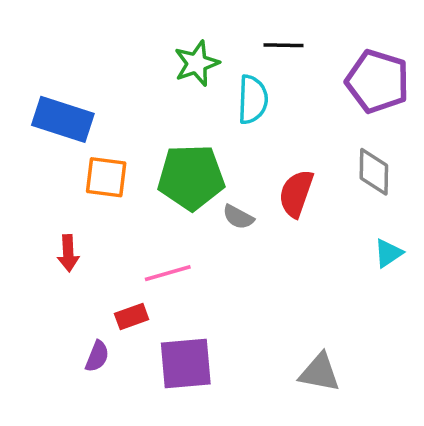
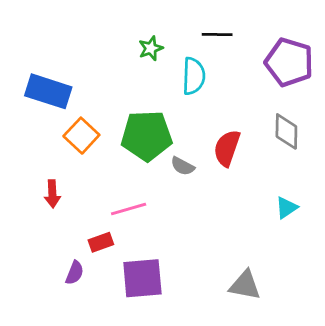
green star: (197, 63) -> (151, 48), size x0.7
orange square: (106, 177) -> (81, 136), turned 36
cyan triangle: (388, 253) -> (286, 208), moved

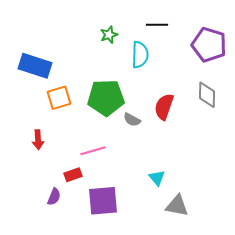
orange square: (81, 136) -> (59, 98), turned 30
cyan triangle: (286, 208) -> (157, 178), moved, turned -36

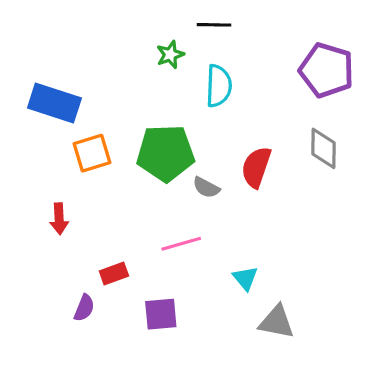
black line: (157, 25) -> (214, 25), moved
pink line: (93, 151) -> (181, 244), moved
purple square: (103, 201) -> (161, 314), size x0.7

